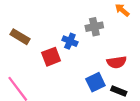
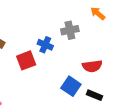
blue square: (95, 82) -> (71, 86), turned -30

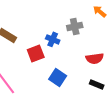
blue square: (71, 86) -> (58, 77), moved

